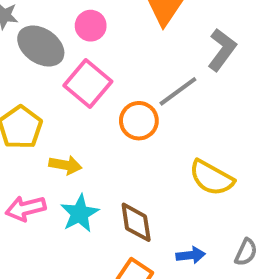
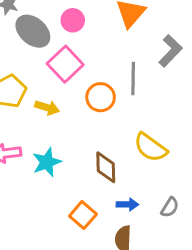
gray line: (178, 91) -> (133, 79), turned -60
yellow arrow: (65, 165) -> (47, 108), moved
brown diamond: (136, 222) -> (106, 167), moved

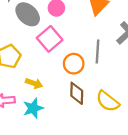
yellow arrow: (47, 108) -> (34, 83), moved
brown diamond: (106, 167) -> (77, 93), moved

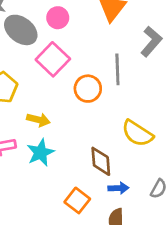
brown diamond: (77, 93) -> (101, 161), moved

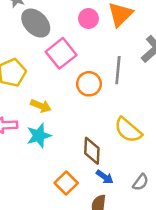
pink circle: (58, 18) -> (88, 19), moved
blue arrow: (119, 188) -> (105, 177), turned 30

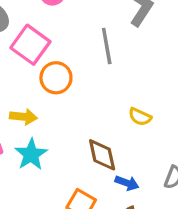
orange circle: (89, 84) -> (56, 78), moved
yellow semicircle: (128, 130) -> (140, 117), size x0.6

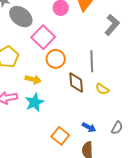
gray line: (107, 46) -> (92, 61), moved
brown diamond: (102, 155) -> (76, 83), moved

